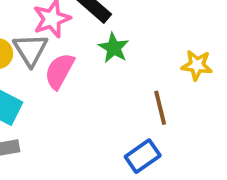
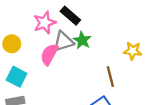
gray triangle: (30, 50) -> (63, 41), moved, turned 45

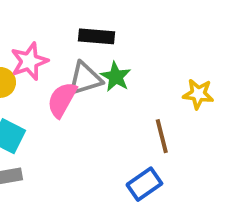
black rectangle: (70, 16) -> (96, 36), turned -36
pink star: (45, 23) -> (29, 61), moved

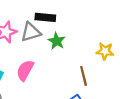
gray triangle: (85, 79) -> (31, 32), moved
pink semicircle: (62, 100) -> (25, 70), moved

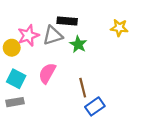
yellow star: (105, 51) -> (119, 28), moved
brown line: (84, 76) -> (83, 88), moved

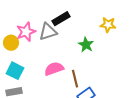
black rectangle: (67, 21) -> (61, 19), turned -36
green star: (78, 44) -> (86, 45), moved
pink semicircle: (47, 73) -> (54, 69), moved, turned 42

